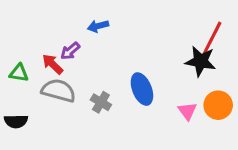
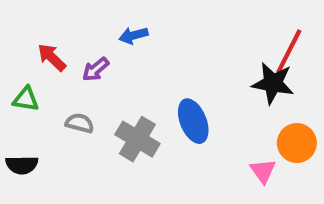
red arrow: (53, 64) -> (52, 57), moved
gray semicircle: (58, 91) -> (80, 123), size x0.6
gray cross: (101, 102) -> (137, 139), size x1.5
pink triangle: (187, 111) -> (263, 171), moved

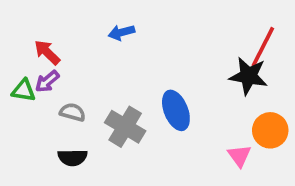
purple arrow: (96, 69) -> (47, 81), moved
black semicircle: (22, 165) -> (73, 158), moved

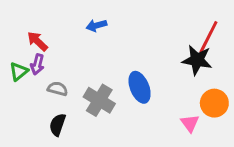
purple arrow: (47, 81) -> (37, 64), turned -36
green triangle: (24, 90) -> (19, 71), turned -48
black semicircle: (73, 158) -> (58, 125), turned 110

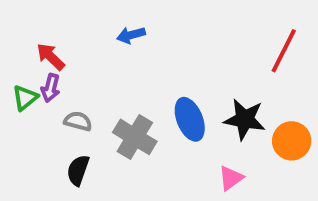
black star: (197, 60) -> (245, 119), moved
pink triangle: (190, 123) -> (231, 178), moved, turned 30

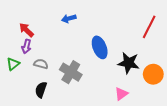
green triangle: (25, 98) -> (13, 64), moved
blue ellipse: (190, 119) -> (100, 47), moved

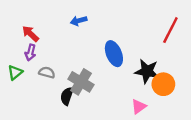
orange circle: (153, 74) -> (163, 84), moved
black semicircle: (41, 90) -> (67, 96), moved

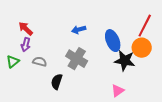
blue arrow: (79, 21) -> (79, 30), moved
blue ellipse: (114, 54) -> (113, 41), moved
gray cross: (81, 82) -> (77, 59), moved
orange circle: (163, 84) -> (142, 48), moved

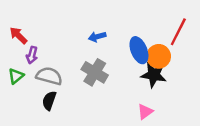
red arrow: (26, 29) -> (18, 35), moved
orange circle: (142, 48) -> (159, 56), moved
gray semicircle: (40, 62) -> (49, 76), size x1.5
black semicircle: (57, 82) -> (49, 101), moved

